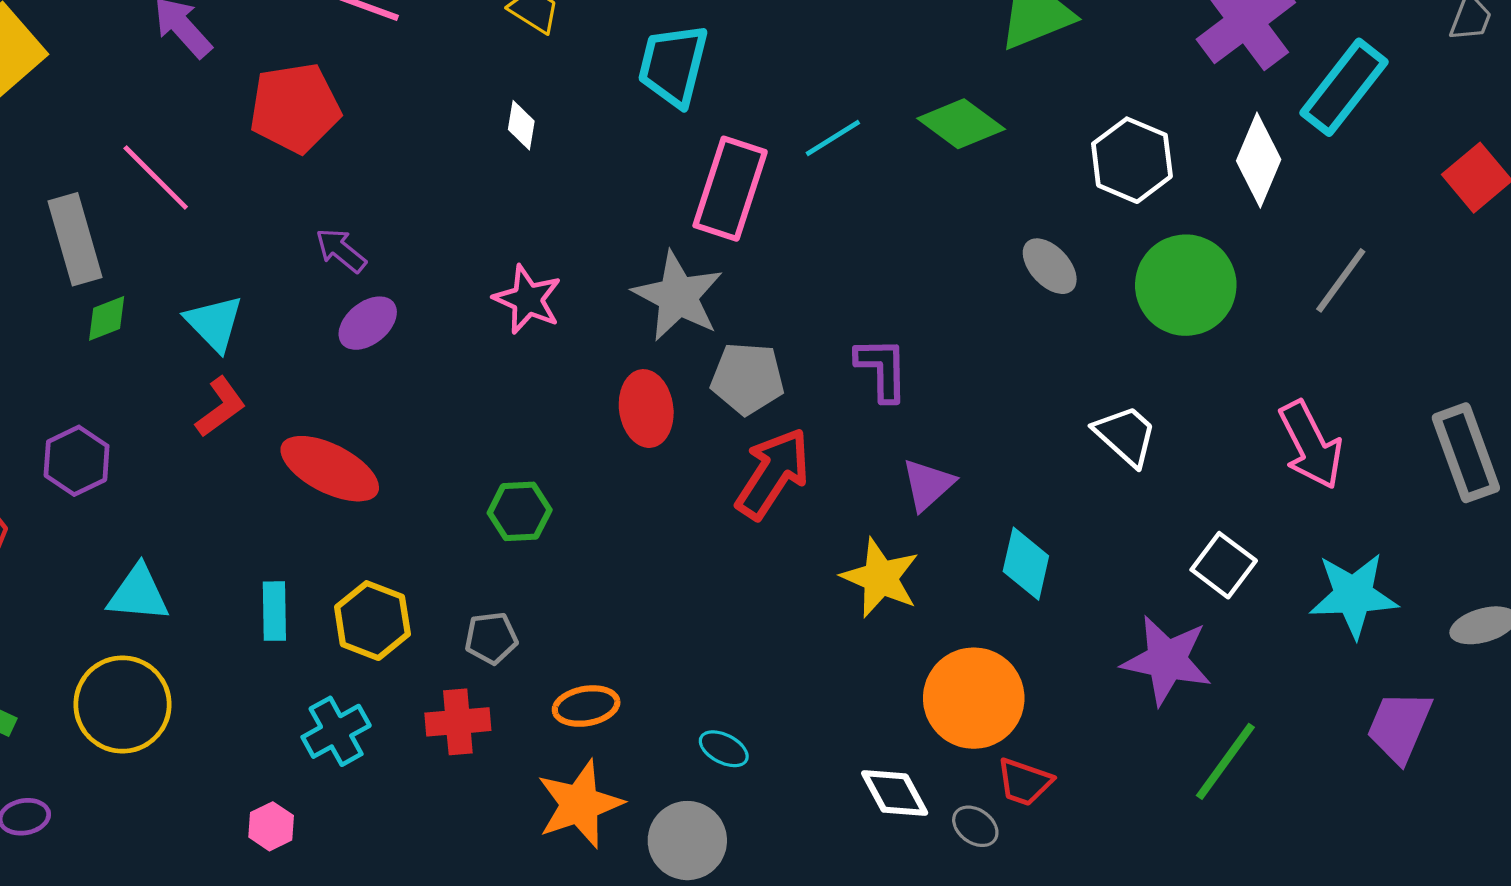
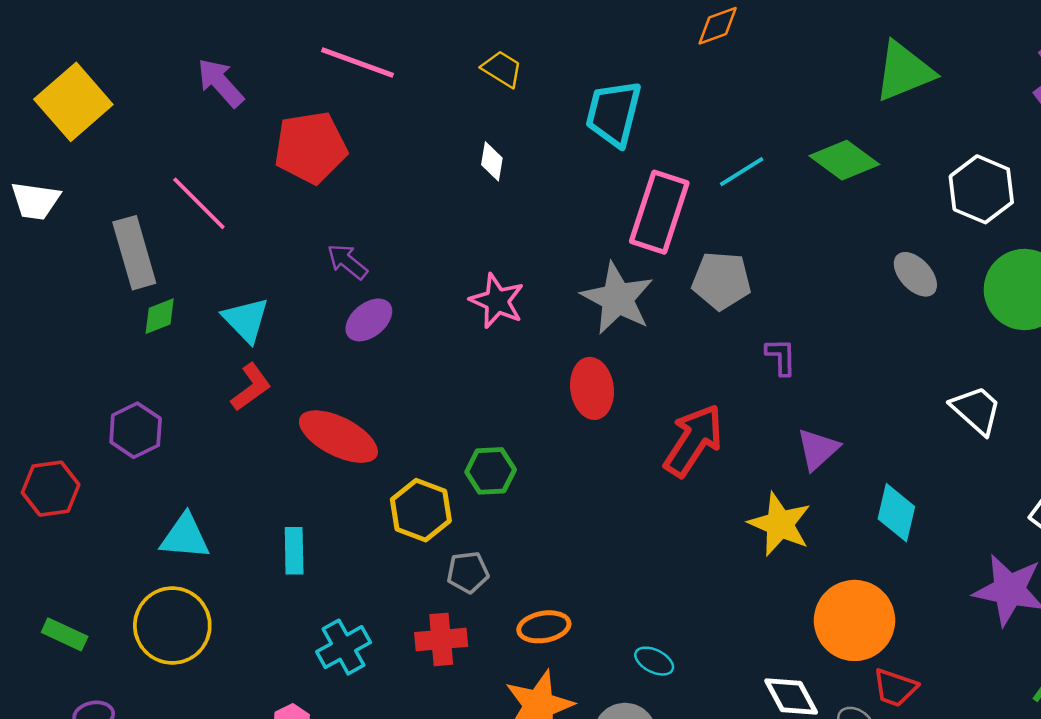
purple L-shape: (882, 369) -> (781, 357), size x0.7
gray pentagon: (747, 378) -> (721, 281), moved
yellow hexagon: (372, 621) -> (421, 510), moved

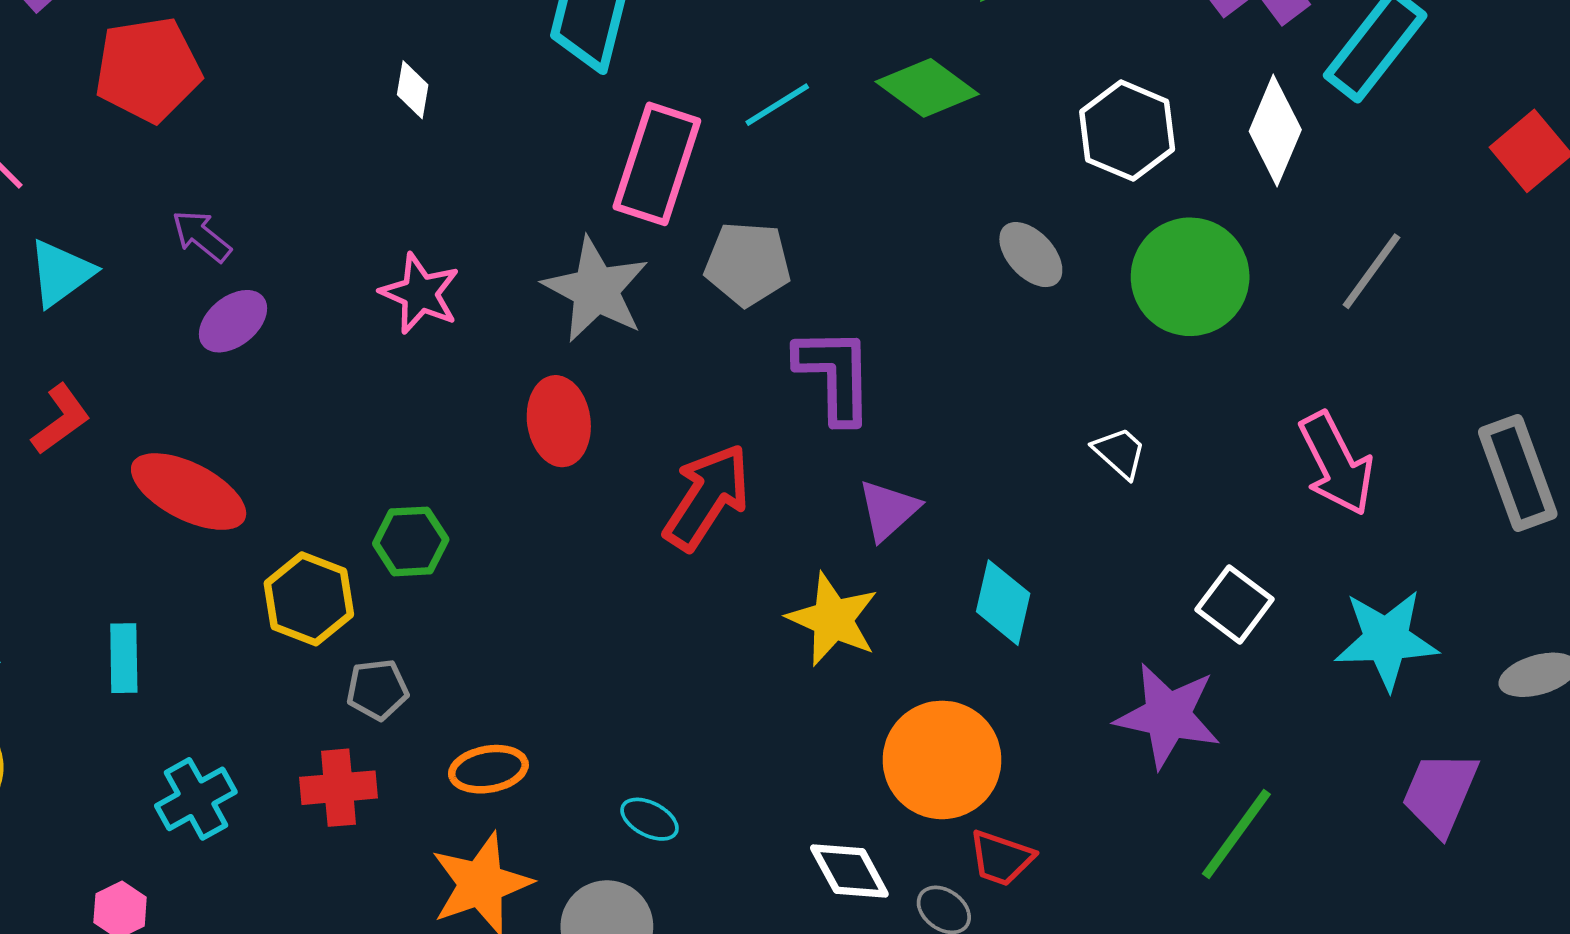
cyan triangle: (246, 320) -> (61, 273), moved, turned 38
purple L-shape: (781, 357) -> (835, 375), size x1.8
white trapezoid: (976, 410) -> (1120, 453), size x0.7

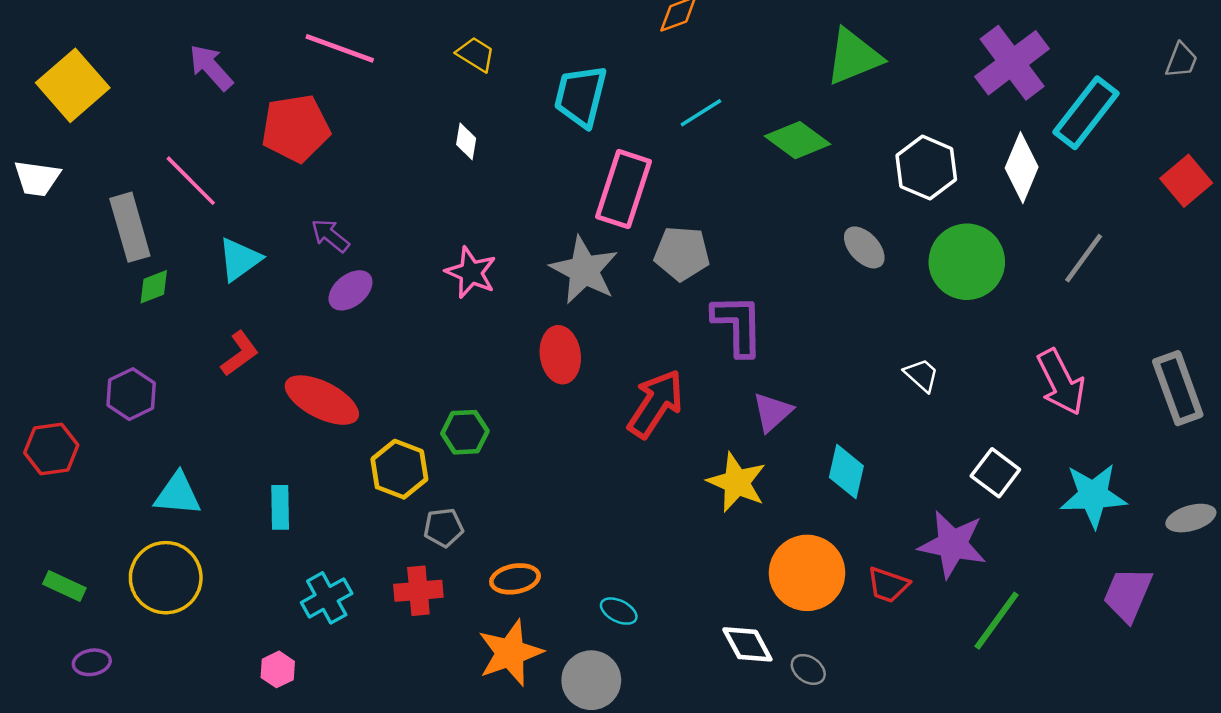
cyan line: (777, 105) -> (701, 113), moved
red trapezoid: (1001, 858) -> (888, 585), moved

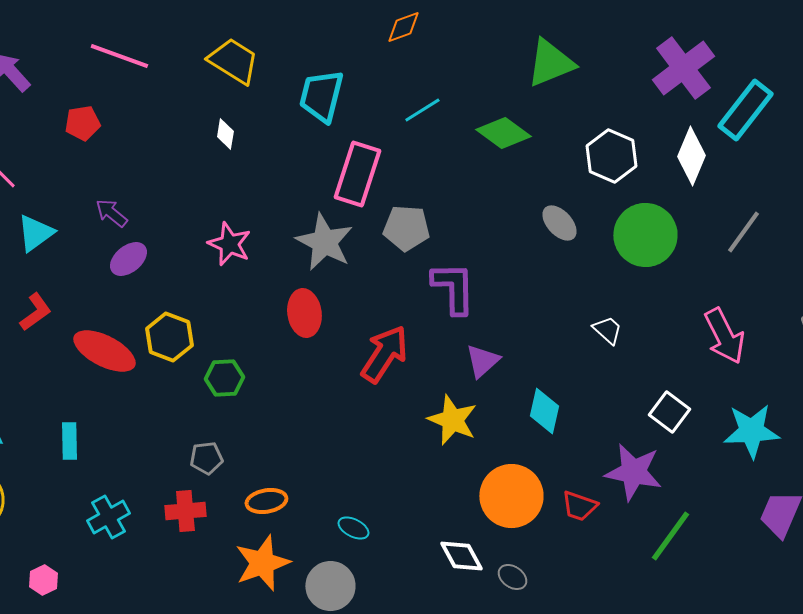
yellow trapezoid: (476, 54) -> (233, 61), size x1.6
red pentagon: (296, 128) -> (82, 123), size x0.6
yellow hexagon: (399, 469) -> (169, 337), moved
pink hexagon: (278, 669) -> (43, 580), moved

